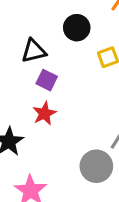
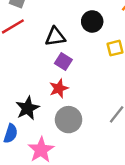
gray circle: (96, 166) -> (69, 120), moved

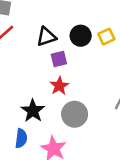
black circle: (92, 21) -> (81, 36), moved
purple square: (63, 62) -> (59, 59), turned -35

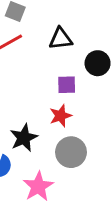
black triangle: (46, 37) -> (61, 39), moved

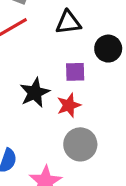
black star: (24, 138) -> (35, 93), moved

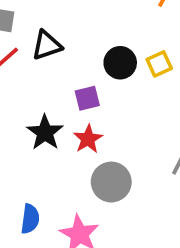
black triangle: (68, 22) -> (47, 45), moved

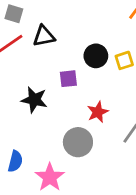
black star: (45, 133) -> (34, 100), turned -30
red star: (88, 139) -> (98, 112), moved

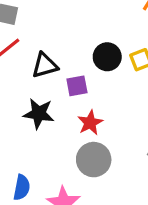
black triangle: (44, 36) -> (45, 65), moved
red star: (98, 112) -> (90, 123), moved

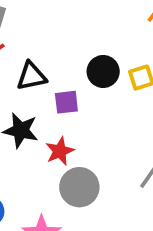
red star: (90, 123) -> (60, 151), moved

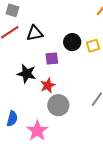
black triangle: (31, 76) -> (35, 33), moved

